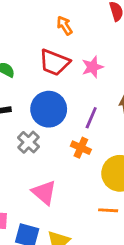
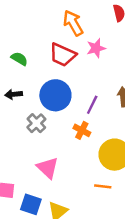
orange arrow: (65, 26) -> (73, 23), size x1.5
pink star: (93, 67) -> (96, 48), moved

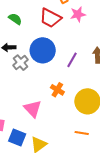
gray cross: (36, 123) -> (21, 63), moved
orange cross: (82, 130) -> (57, 90), moved
orange line: (103, 186) -> (82, 133), moved

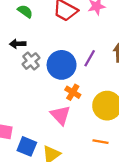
blue circle: (43, 50) -> (62, 65), moved
pink triangle: (33, 109) -> (60, 115), moved

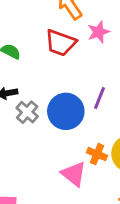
orange cross: (73, 92) -> (97, 154), moved

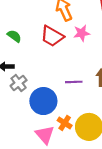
purple line: (99, 98) -> (74, 82), turned 56
blue circle: (66, 111) -> (43, 101), moved

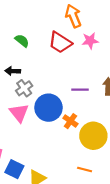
orange cross: (65, 123) -> (70, 121), moved
pink triangle: (45, 135) -> (19, 113), moved

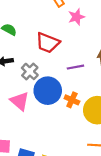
red trapezoid: (60, 42) -> (48, 43), moved
gray cross: (24, 88) -> (30, 71), moved

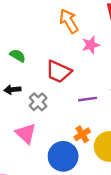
blue circle: (48, 91) -> (63, 156), moved
orange cross: (72, 100) -> (82, 134), turned 32

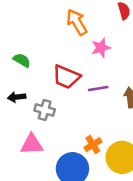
purple line: (88, 99) -> (98, 88), moved
gray cross: (38, 102) -> (45, 110), turned -30
pink triangle: (26, 133) -> (32, 144), turned -45

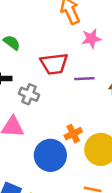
red trapezoid: (66, 77) -> (54, 64), turned -36

